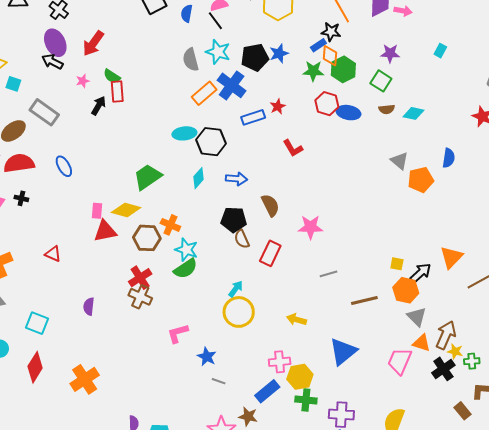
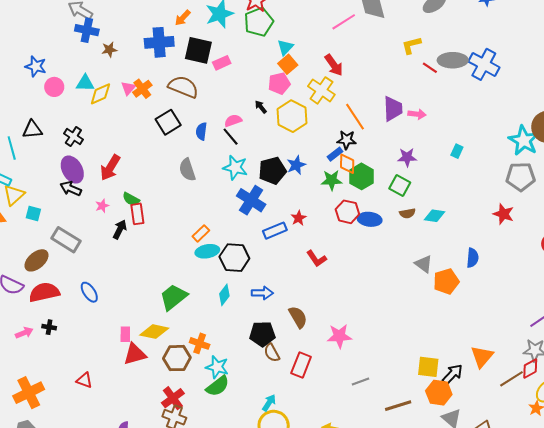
gray semicircle: (191, 60) -> (187, 170), moved
orange rectangle: (204, 93) -> (201, 233), moved, size x0.7
yellow square: (397, 264) -> (428, 367), size x1.6

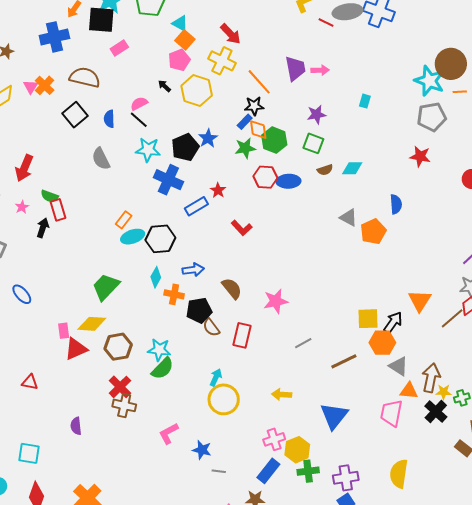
cyan triangle: (285, 47) -> (180, 23), turned -36
black square: (198, 50) -> (101, 20), moved
orange cross: (200, 343) -> (174, 294), moved

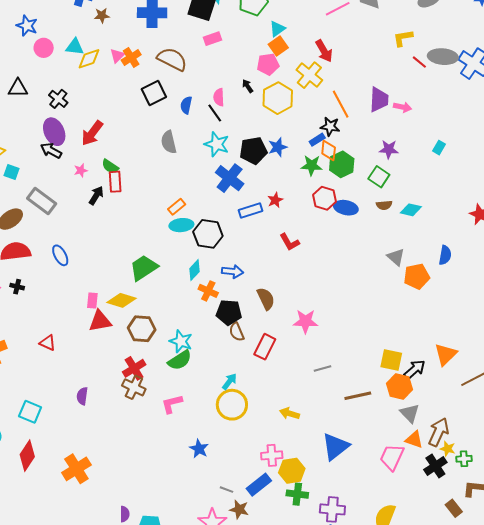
cyan triangle: (180, 23) -> (277, 29), turned 42
pink semicircle: (139, 104) -> (219, 97), turned -78
pink L-shape: (169, 433) -> (172, 404), moved
gray line: (219, 471) -> (226, 490), moved

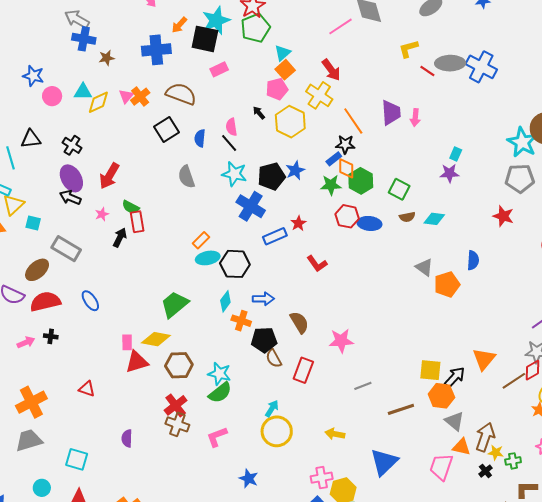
pink arrow: (403, 107) -> (415, 118), turned 90
purple star: (389, 149) -> (449, 173), moved
black cross: (435, 466) -> (485, 471), size x0.6

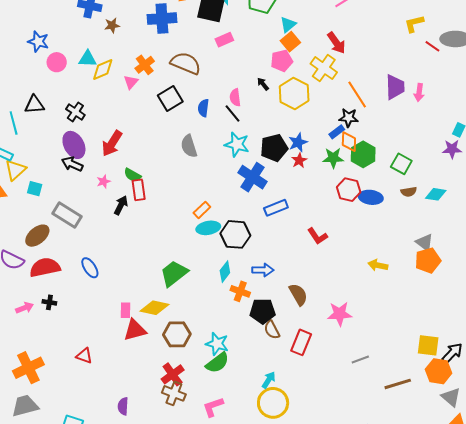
pink triangle: (126, 96) -> (131, 82), moved
red star: (298, 223) -> (299, 160), moved
orange pentagon: (447, 284) -> (428, 260), moved
yellow arrow: (335, 434) -> (378, 265), moved

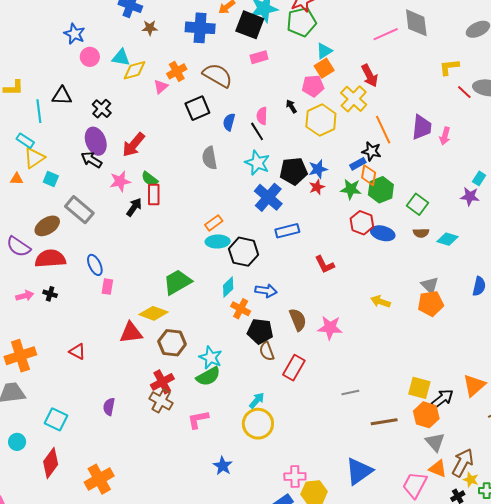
pink star: (104, 182) -> (120, 181), size x1.5
pink rectangle: (126, 310) -> (107, 287), moved
pink star: (340, 314) -> (330, 328), moved

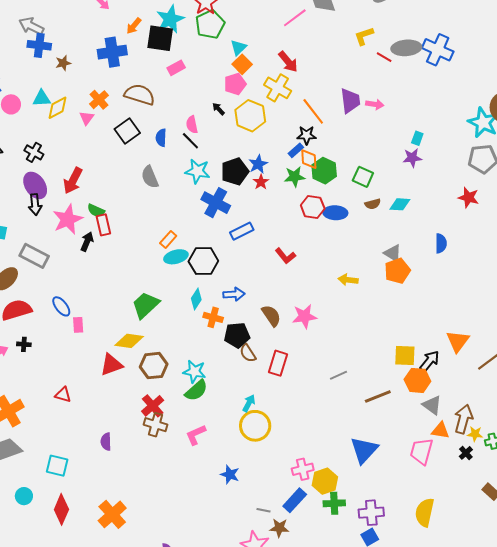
pink arrow: (445, 136) -> (375, 104), turned -84
black arrow: (91, 160) -> (35, 205), turned -115
pink star: (120, 181) -> (68, 219), size x1.4

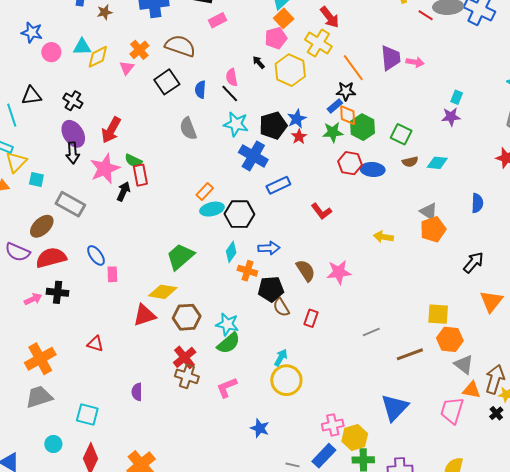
black cross: (24, 344) -> (58, 292), size x1.5
black arrow: (430, 361) -> (473, 262), moved
red rectangle: (278, 363) -> (311, 318), size x0.7

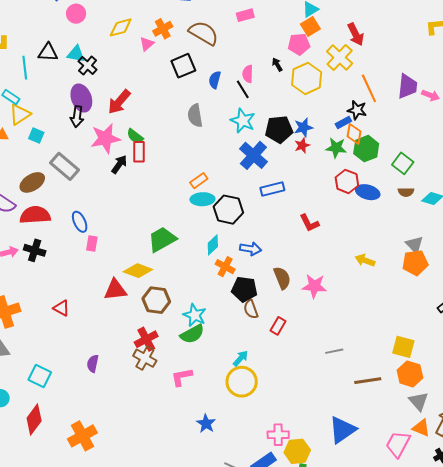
cyan triangle: (82, 47) -> (76, 54), moved

